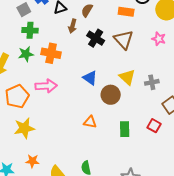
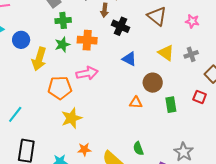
black cross: (96, 38) -> (120, 26), moved
pink star: (159, 39) -> (192, 21), moved
brown circle: (111, 95) -> (153, 83), moved
orange pentagon: (17, 96) -> (60, 88), turned 30

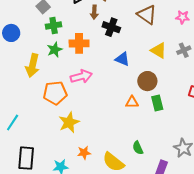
blue circle: (21, 40) -> (11, 33), moved
green rectangle: (171, 105) -> (157, 103), moved

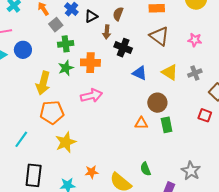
blue triangle: (122, 59) -> (140, 73), moved
orange pentagon: (55, 93) -> (52, 112), moved
yellow star: (69, 122) -> (66, 142), moved

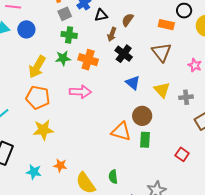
red square: (205, 115) -> (182, 154), moved
orange triangle: (141, 123) -> (121, 131), size x1.5

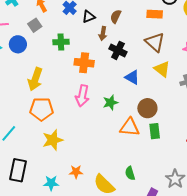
gray square: (65, 14) -> (35, 25), moved
green star: (63, 58) -> (110, 102), moved
yellow triangle: (162, 90) -> (162, 69), moved
pink arrow: (80, 92) -> (82, 96), turned 110

